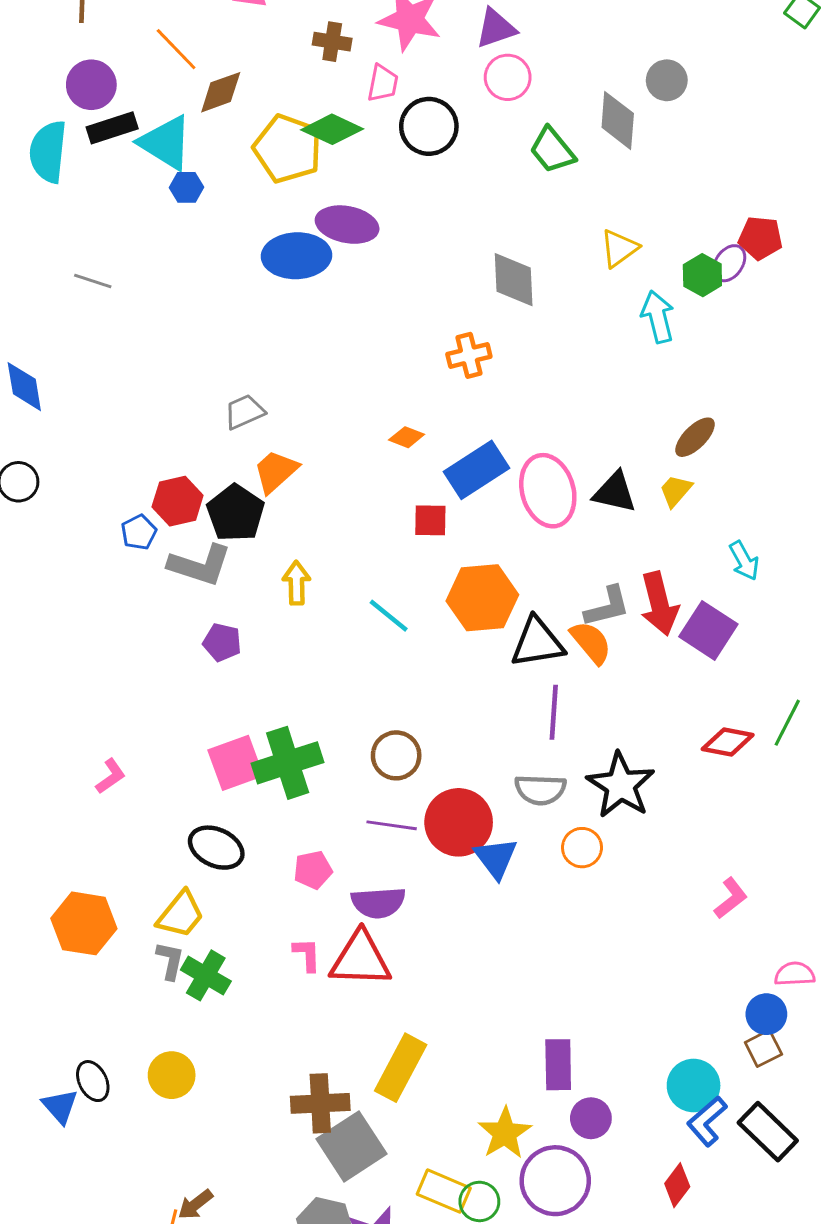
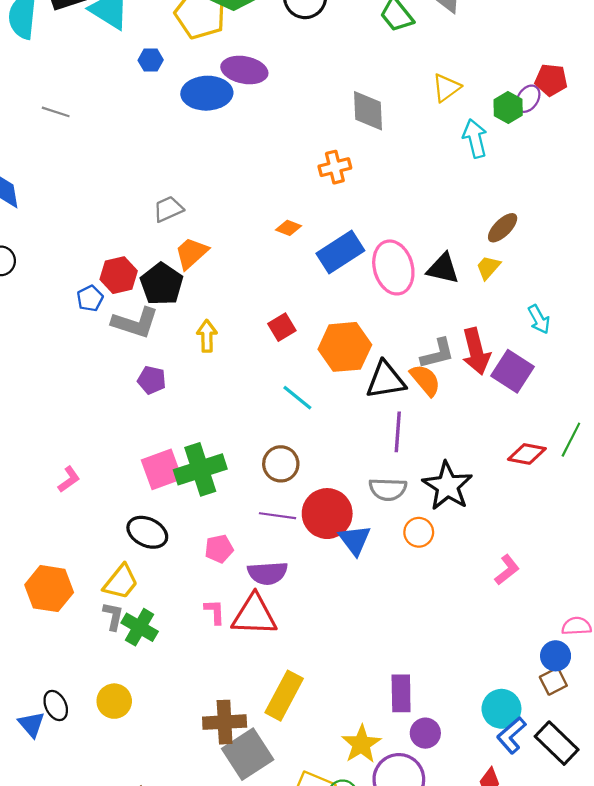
blue hexagon: (186, 187) -> (151, 60), moved
red square: (430, 520) -> (282, 327), moved, turned -32
cyan line: (389, 616) -> (297, 398), moved
pink L-shape: (731, 898) -> (507, 570), moved

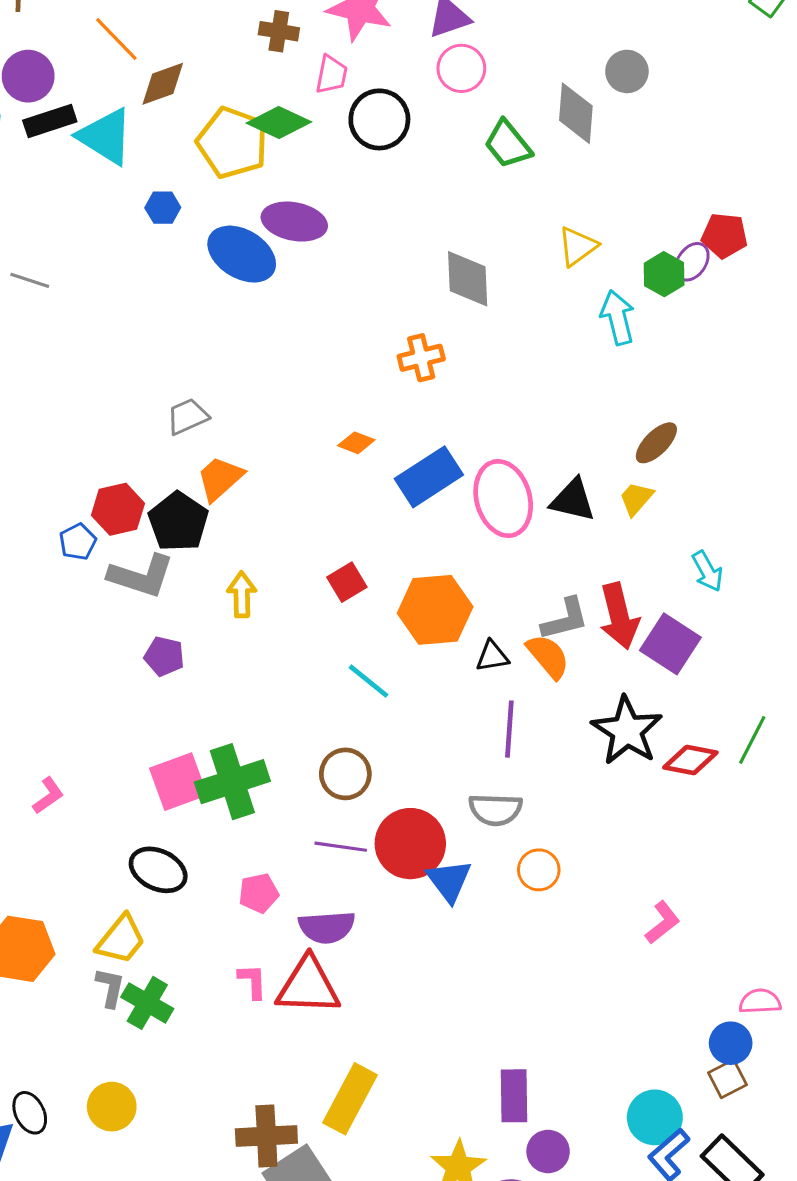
blue ellipse: (207, 93) -> (242, 254), turned 33
black triangle: (386, 380) -> (492, 656), size x0.6
black star: (447, 486) -> (627, 731), moved

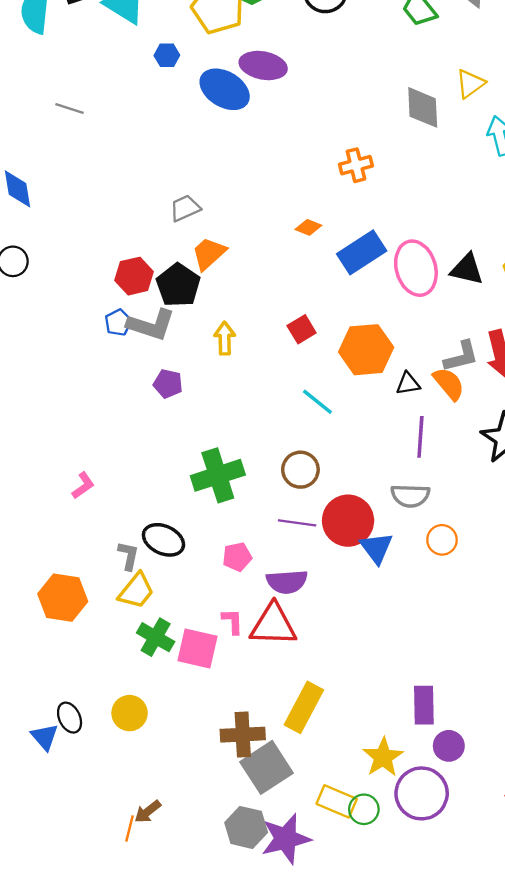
gray diamond: (468, 279) -> (423, 107), moved
blue pentagon: (78, 542) -> (118, 322), moved
pink square: (178, 782) -> (197, 649), moved, turned 33
gray L-shape: (110, 987) -> (128, 556), moved

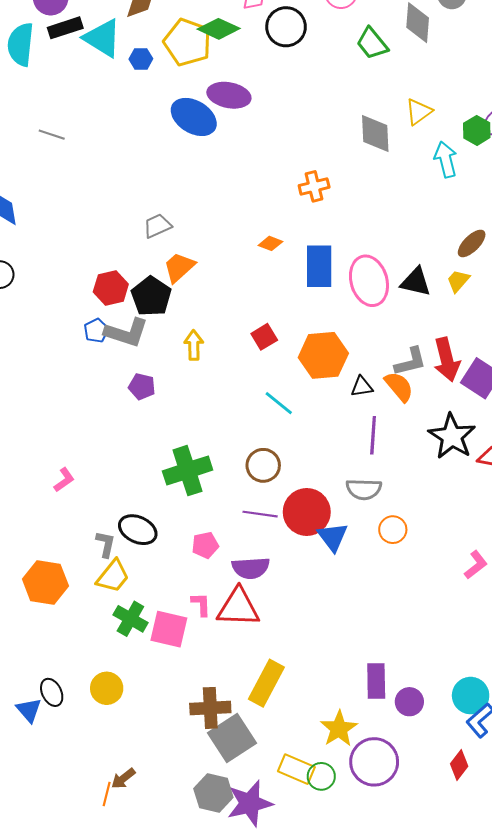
blue hexagon: (167, 55) -> (141, 59), moved
blue rectangle: (362, 252) -> (319, 266), turned -57
purple circle: (449, 746) -> (409, 702), moved

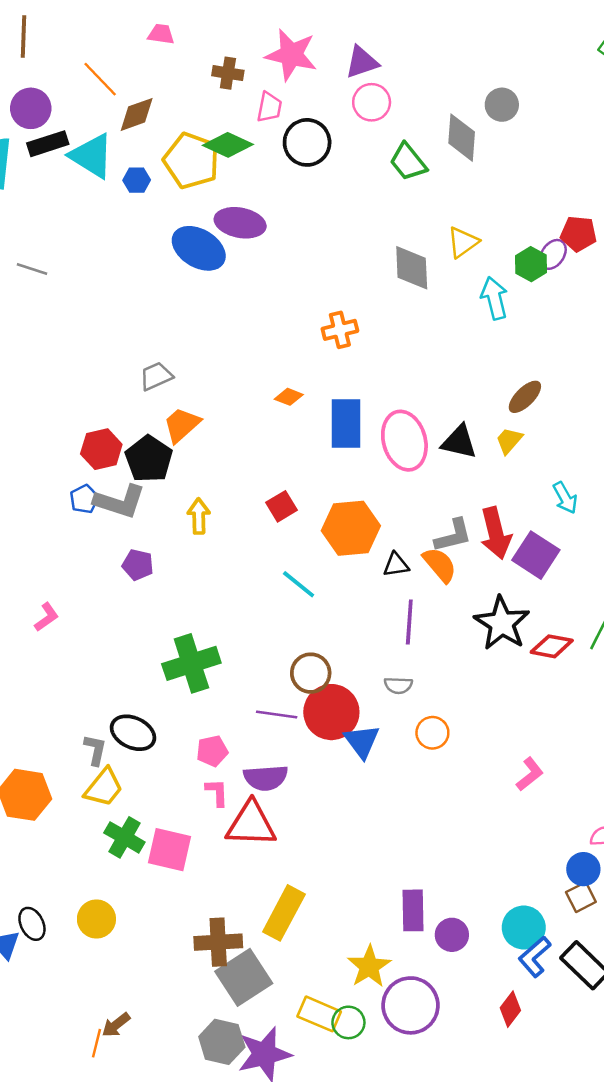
brown circle: (263, 465) -> (311, 673), moved
pink L-shape: (64, 480) -> (47, 617), moved
gray semicircle: (364, 489) -> (398, 685), size x0.7
pink L-shape: (201, 604) -> (217, 792), moved

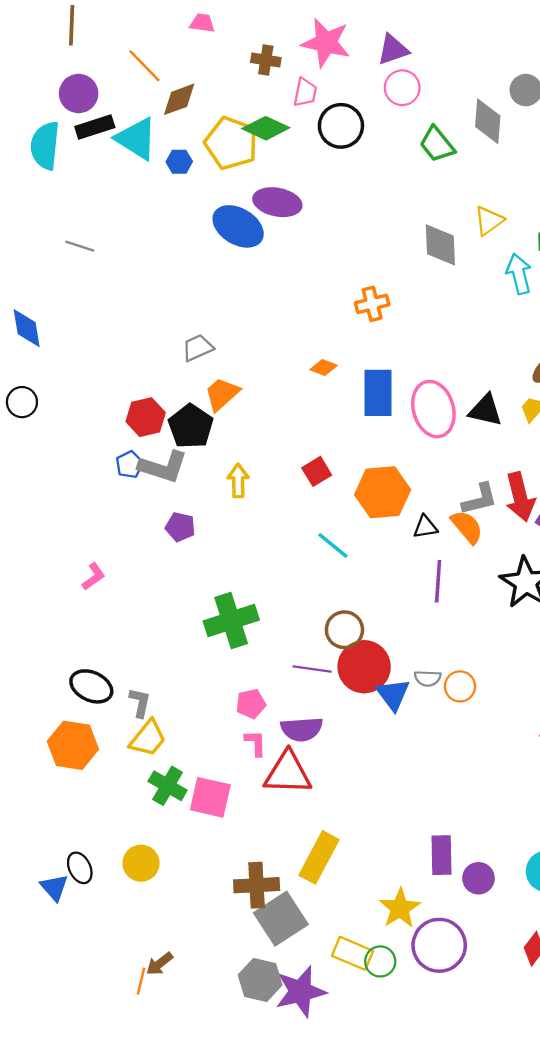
gray semicircle: (398, 685) -> (428, 678), moved
black ellipse: (133, 733) -> (91, 686), moved

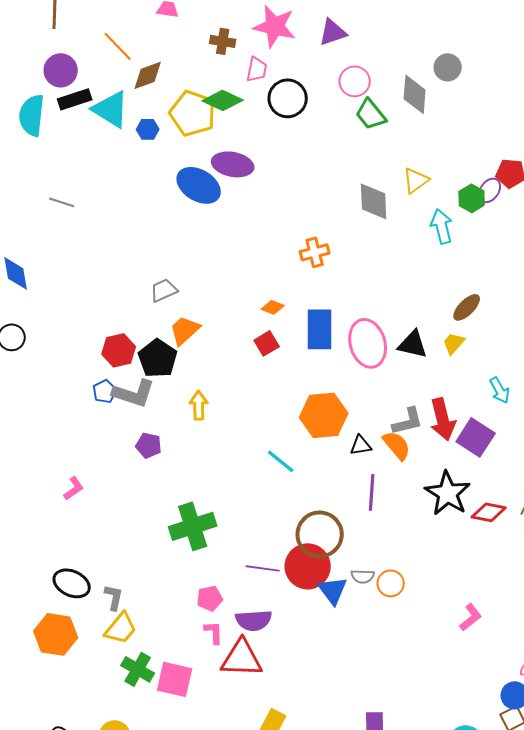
pink circle: (402, 88) -> (355, 81), moved
red square: (317, 471) -> (267, 343), moved
brown circle: (344, 630) -> (320, 534), moved, size x1.4

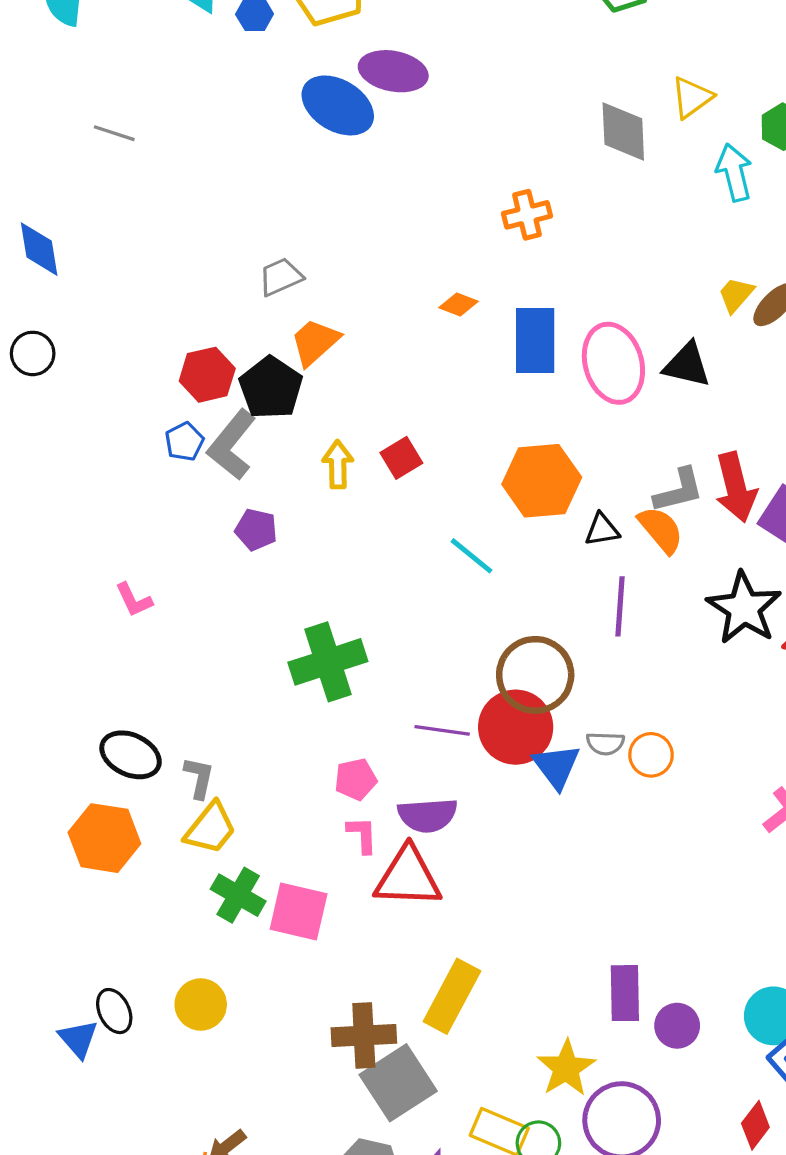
red square: (267, 343) -> (401, 458), moved
yellow trapezoid: (454, 343) -> (736, 295), moved
gray L-shape: (134, 393) -> (232, 445), turned 111
pink L-shape: (74, 488) -> (134, 600), turned 100

